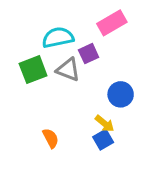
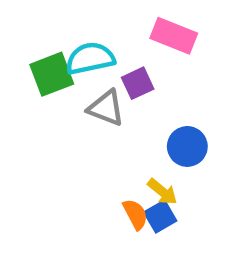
pink rectangle: (112, 23) -> (174, 36), turned 52
green square: (33, 70) -> (52, 74), moved
orange semicircle: (51, 138) -> (135, 214), moved

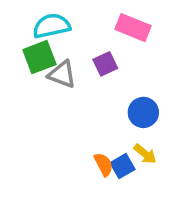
cyan semicircle: (90, 58) -> (52, 26), moved
gray triangle: (106, 108) -> (62, 74), moved
yellow arrow: (162, 192) -> (145, 154), moved

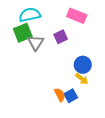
gray triangle: (62, 74) -> (36, 43), turned 42
yellow arrow: (145, 154) -> (82, 79), moved

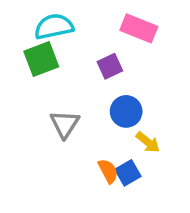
gray triangle: (36, 43) -> (65, 124), moved
blue circle: (83, 65) -> (126, 111), moved

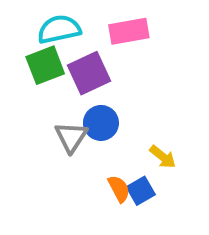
pink rectangle: (139, 28) -> (129, 31), moved, turned -32
purple square: (110, 66) -> (89, 73), moved, size x1.5
blue circle: (126, 111) -> (101, 123), moved

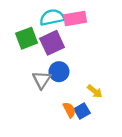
cyan semicircle: (59, 29) -> (52, 17), moved

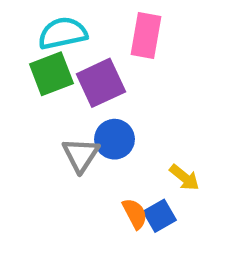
cyan semicircle: (52, 17) -> (63, 33), moved
pink rectangle: (75, 18) -> (146, 36), turned -70

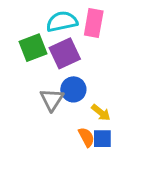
cyan semicircle: (63, 33) -> (62, 22), moved
yellow arrow: (184, 177) -> (101, 113), moved
blue square: (160, 216) -> (102, 139), turned 30

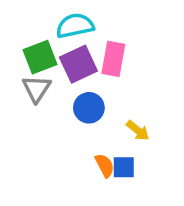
pink rectangle: (94, 23) -> (113, 59), moved
gray triangle: (52, 100) -> (37, 89), moved
yellow arrow: (101, 113) -> (138, 130), moved

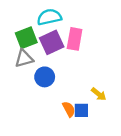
gray triangle: (37, 89) -> (24, 58), turned 42
blue circle: (89, 108) -> (45, 77), moved
yellow arrow: (138, 130) -> (99, 94), moved

